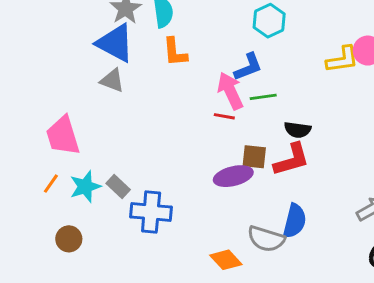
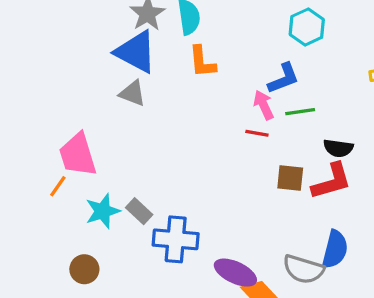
pink arrow: (230, 91) -> (264, 105), size x0.7
purple ellipse: (233, 176) -> (235, 273), moved, turned 39
orange line: (51, 184) -> (58, 186), moved

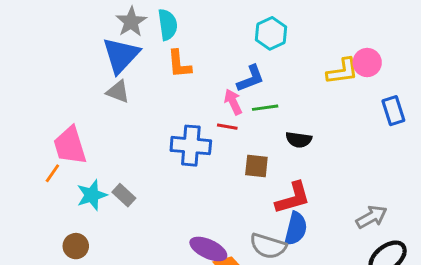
blue triangle: (136, 52) -> (121, 55), turned 45
red L-shape: (332, 181) -> (293, 198), moved
blue cross: (176, 239) -> (191, 146), moved

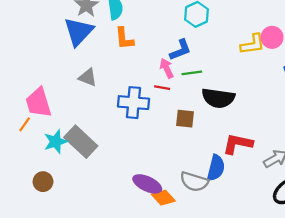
gray triangle: (118, 92) -> (88, 77), moved
black semicircle: (299, 140) -> (218, 98), size x1.6
gray rectangle: (124, 195) -> (81, 142), size x1.8
red L-shape: (293, 198) -> (238, 144), moved, turned -152

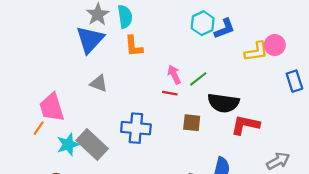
blue L-shape: (180, 50) -> (224, 29), moved
green line: (192, 73) -> (198, 79), turned -30
blue cross: (133, 103) -> (136, 128), moved
red L-shape: (238, 144) -> (245, 125), moved

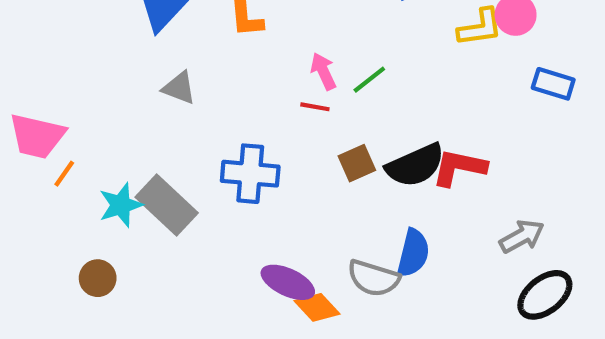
blue rectangle: (294, 81) -> (553, 84), turned -55
black semicircle: (223, 103) -> (415, 165), moved, turned -32
pink trapezoid: (52, 107) -> (37, 136), moved, turned -60
brown square: (192, 123) -> (357, 163), turned -30

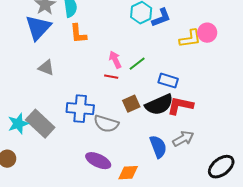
blue rectangle: (553, 84) -> (168, 81), moved
gray arrow: (522, 236) -> (183, 139), moved
blue semicircle: (413, 253) -> (158, 147), turned -35
gray semicircle: (373, 278) -> (106, 124), moved
orange diamond: (317, 307) -> (128, 173), moved, turned -50

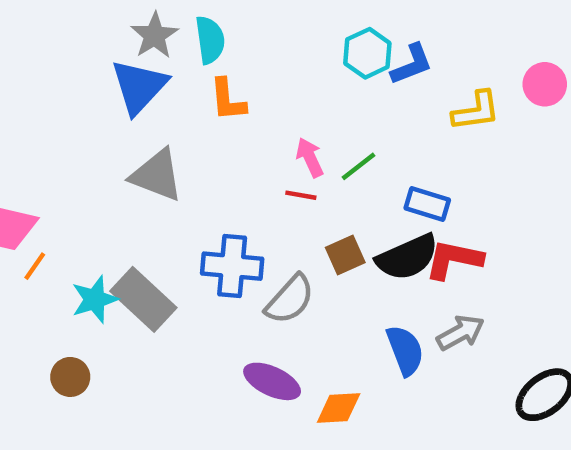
pink circle: (207, 33) -> (545, 84), moved
gray triangle: (46, 68) -> (157, 175), size x1.5
gray semicircle: (106, 124) -> (290, 299), turned -65

